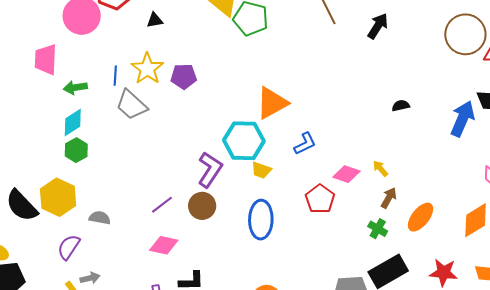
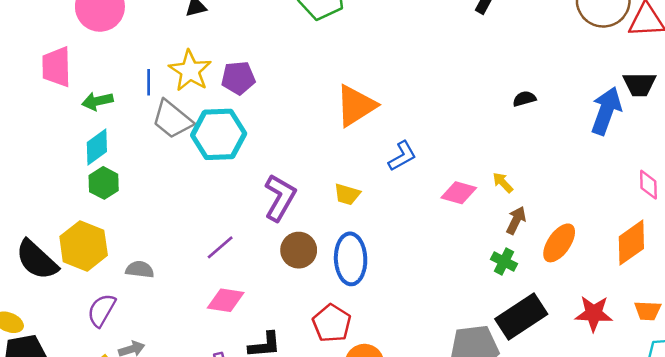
cyan hexagon: (244, 141) -> (219, 134), moved
red pentagon: (320, 199) -> (332, 323), moved
brown circle: (202, 206) -> (299, 250), moved

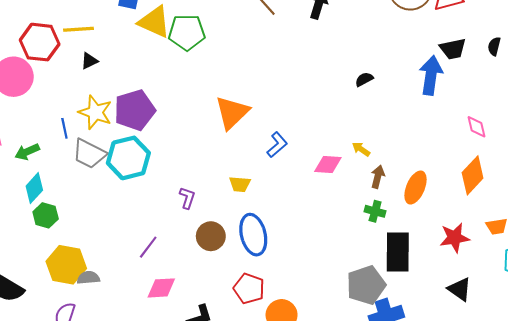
purple pentagon: (238, 78) -> (135, 110), size x1.5
purple L-shape: (280, 198) -> (187, 198), size x0.6
yellow hexagon: (84, 246) -> (66, 265), moved
black rectangle: (521, 316) -> (398, 252), turned -45

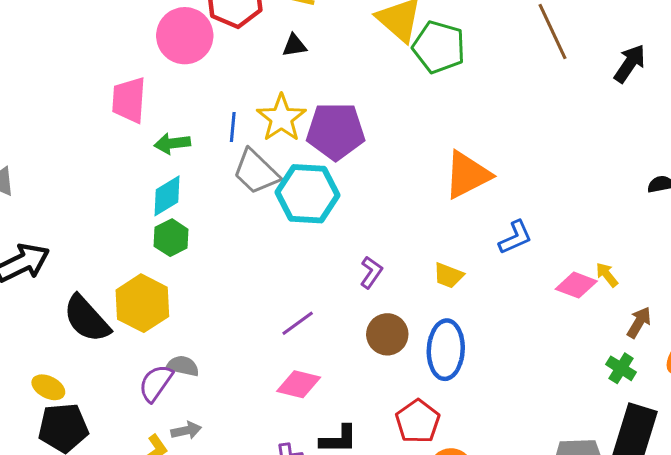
yellow arrow: (361, 149) -> (607, 275), moved
yellow hexagon: (66, 265) -> (142, 303), moved
gray semicircle: (88, 278) -> (183, 366), moved

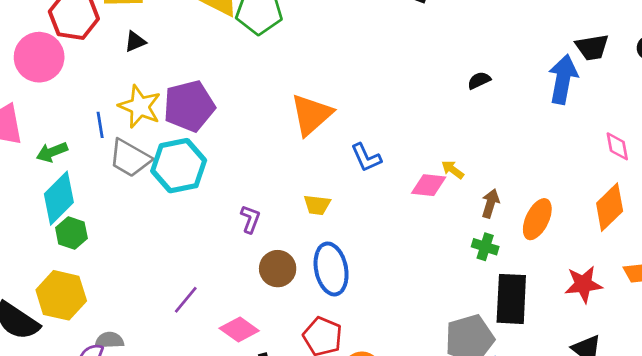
cyan diamond: (167, 196) -> (59, 198), size x1.4
blue L-shape: (515, 237) -> (366, 158), turned 104
purple line: (298, 323) -> (186, 300), moved
pink diamond: (299, 384) -> (239, 330), moved, turned 36

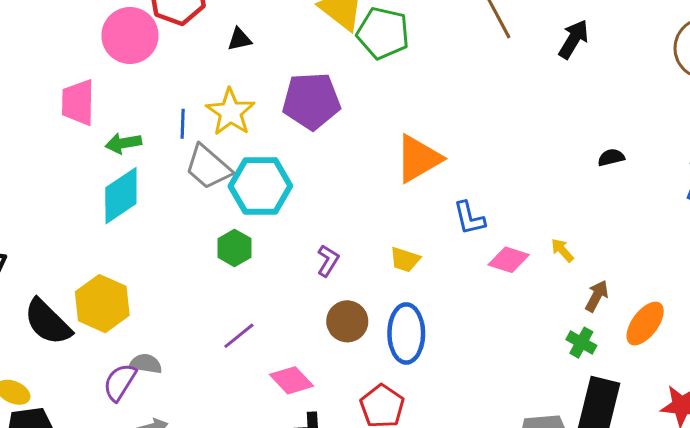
purple pentagon: (189, 106) -> (311, 101), moved
pink diamond: (429, 185) -> (509, 260), moved
green hexagon: (71, 233) -> (234, 248), moved

